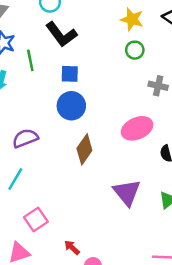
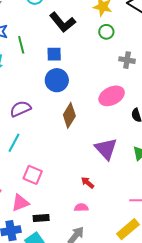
black L-shape: (61, 34) -> (62, 22), moved
pink square: (36, 220) -> (33, 175), turned -30
red arrow: (72, 247) -> (88, 183), moved

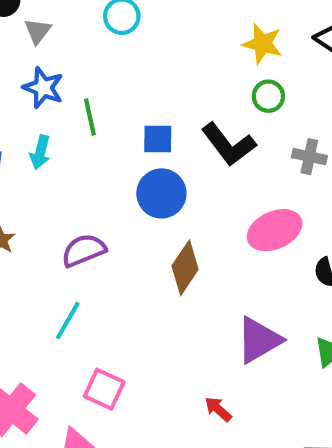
black L-shape: (62, 22) -> (228, 144), moved
purple triangle: (106, 149) -> (259, 340), turned 40

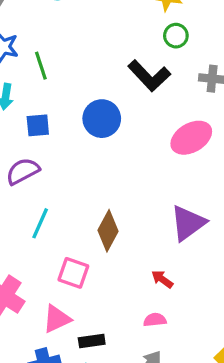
blue square: (158, 139) -> (38, 125), moved
purple semicircle: (84, 250) -> (23, 171), moved
brown diamond: (185, 268) -> (108, 231), moved

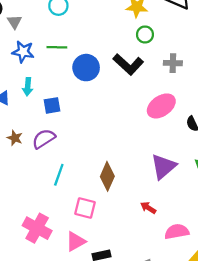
green line: (41, 66) -> (57, 47), moved, turned -66
blue circle: (102, 119) -> (86, 68), moved
pink semicircle: (155, 320) -> (177, 232), moved, size x1.5

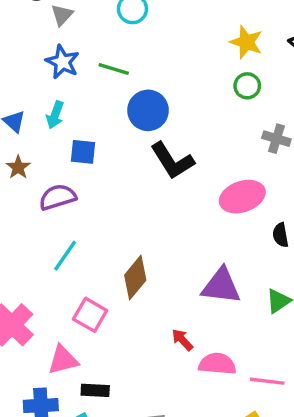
black L-shape: (128, 64) -> (172, 161), moved
brown star: (15, 138) -> (18, 167), moved
purple triangle: (164, 167) -> (221, 286), turned 32
pink semicircle: (177, 232) -> (217, 364), moved

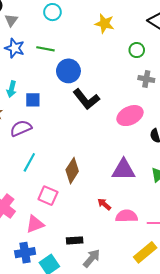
yellow star: (246, 42) -> (105, 24), moved
green circle: (247, 86) -> (137, 50), moved
cyan arrow: (55, 115) -> (12, 89), moved
black rectangle: (95, 390) -> (75, 240), moved

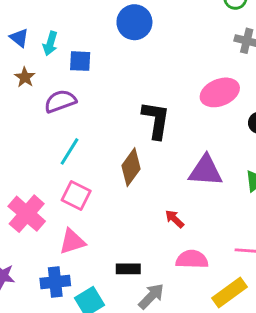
black L-shape: (86, 99) -> (156, 120), moved, turned -136
pink square: (48, 196) -> (76, 195), moved
pink semicircle: (127, 216) -> (192, 259), moved

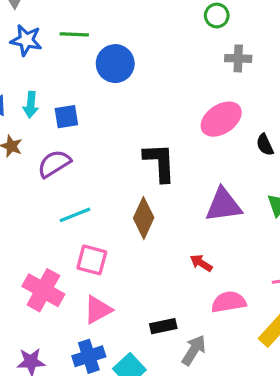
cyan line: (69, 151) -> (75, 215), turned 48

